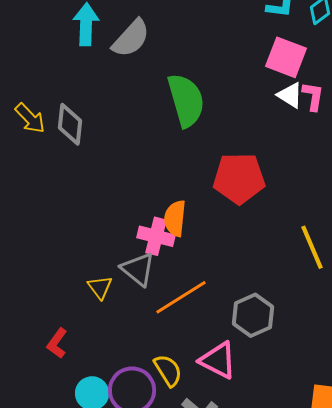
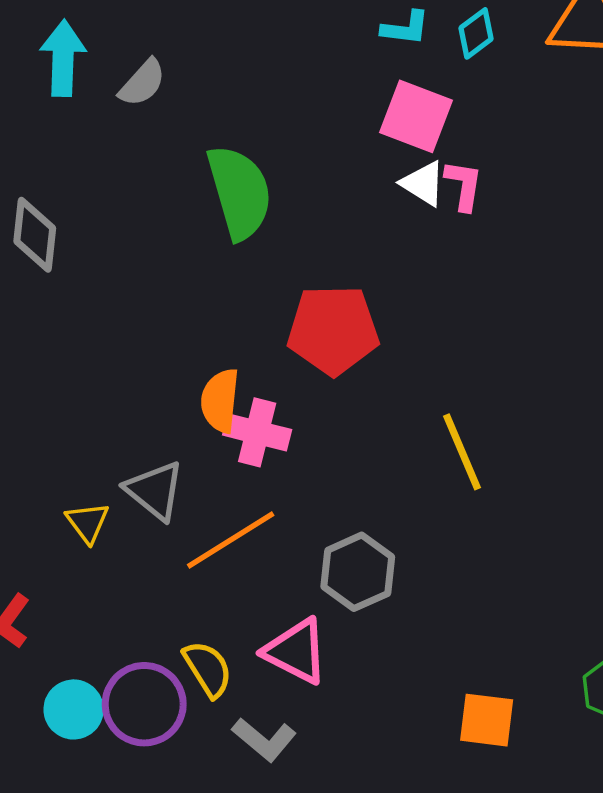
gray semicircle: (131, 38) -> (142, 83), size x0.7
pink cross: (156, 236) -> (257, 432), moved

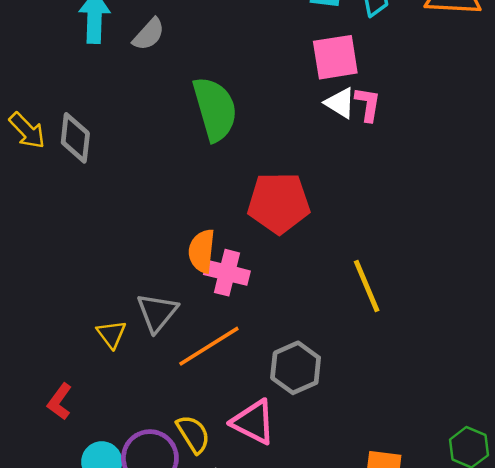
pink square: (416, 116) -> (335, 57), turned -30
gray triangle: (155, 491) -> (157, 312), turned 30

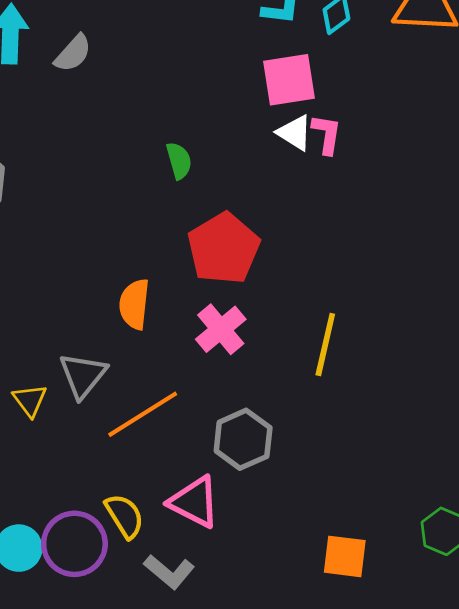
green semicircle: (215, 109) -> (179, 161), moved, size x0.5
red pentagon: (279, 203) -> (224, 248), turned -30
pink cross: (227, 273) -> (221, 329), moved, turned 36
yellow line: (367, 286) -> (325, 345), turned 36

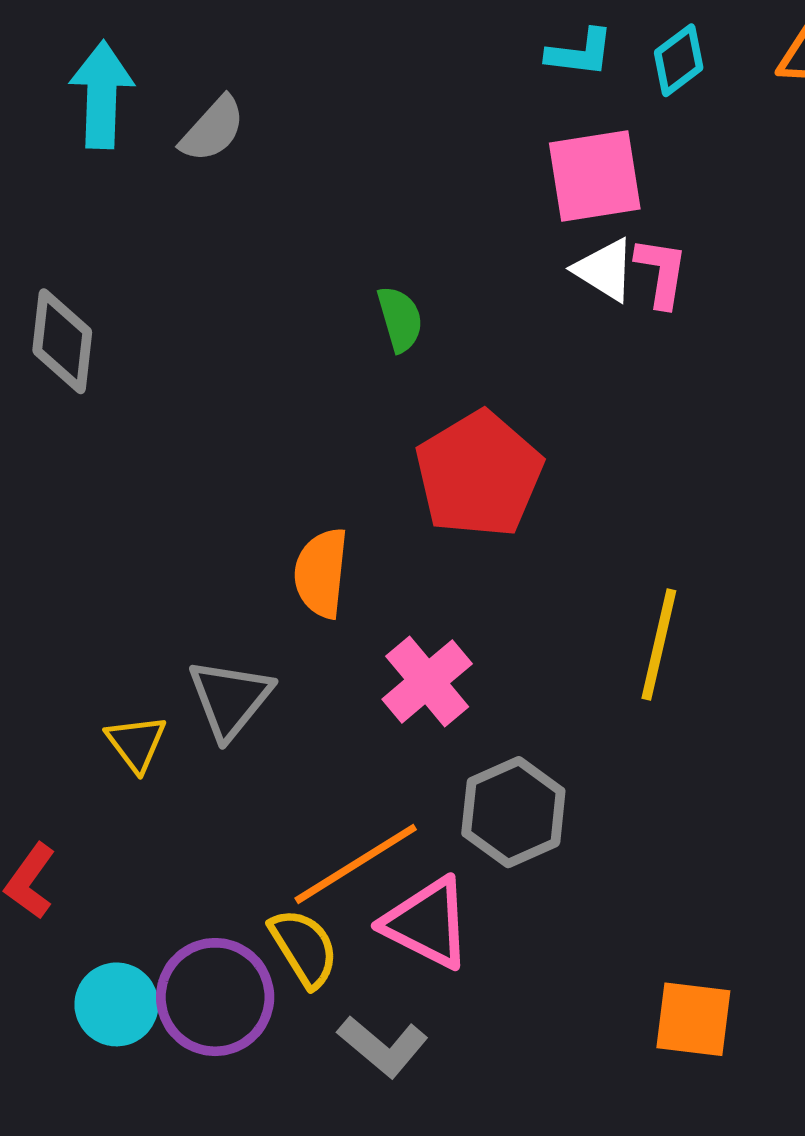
pink cross: (221, 329) -> (427, 681), moved
orange line: (143, 414) -> (356, 864), moved

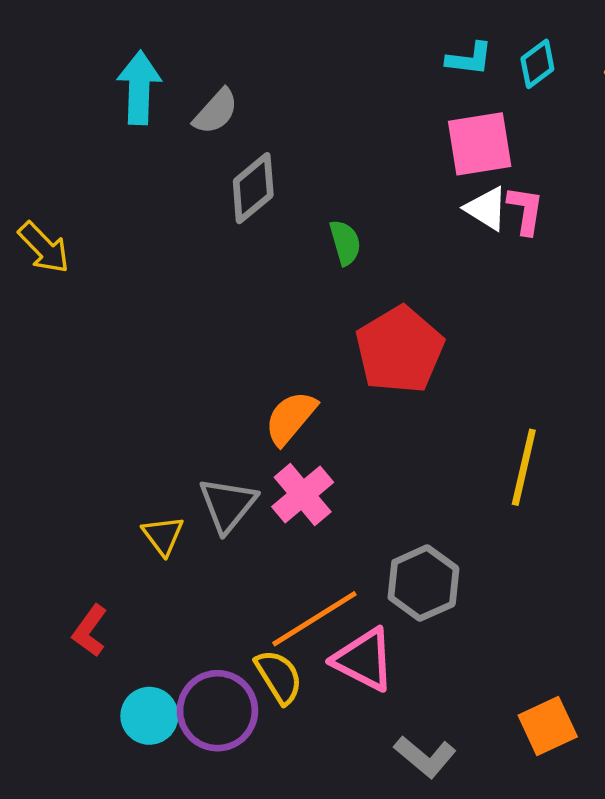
gray diamond: (62, 341) -> (253, 188), moved, turned 44
orange semicircle: (321, 573) -> (291, 418), turned 34
pink cross: (427, 681) -> (303, 494), moved
orange square: (693, 1019) -> (548, 726), turned -32
gray L-shape: (383, 1046) -> (425, 757), moved

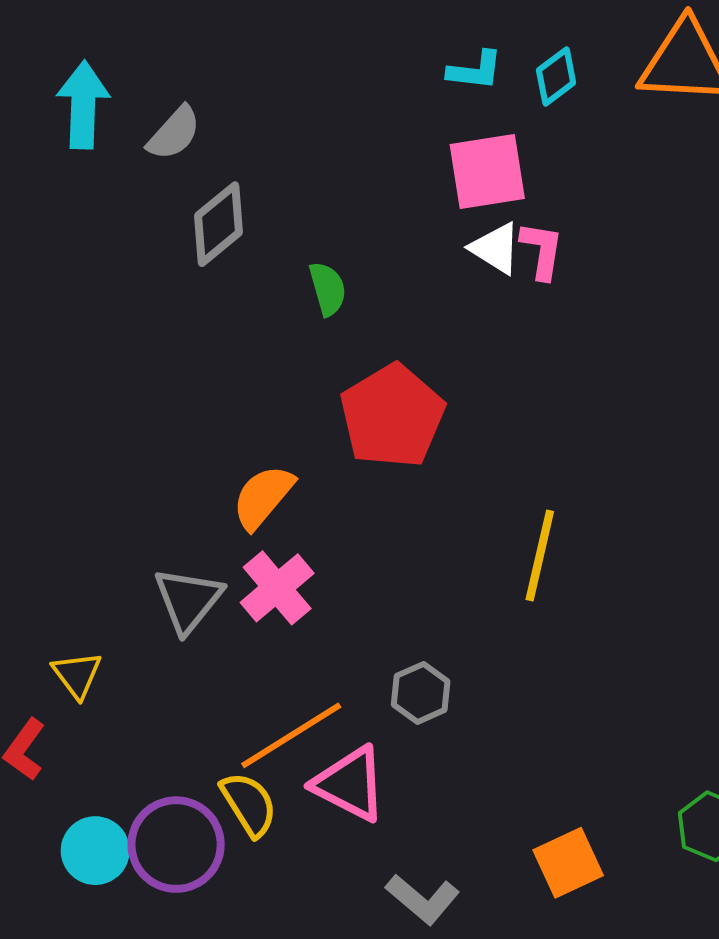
yellow triangle: (163, 535) -> (77, 675), moved
gray hexagon: (423, 583) -> (421, 693), size x0.7

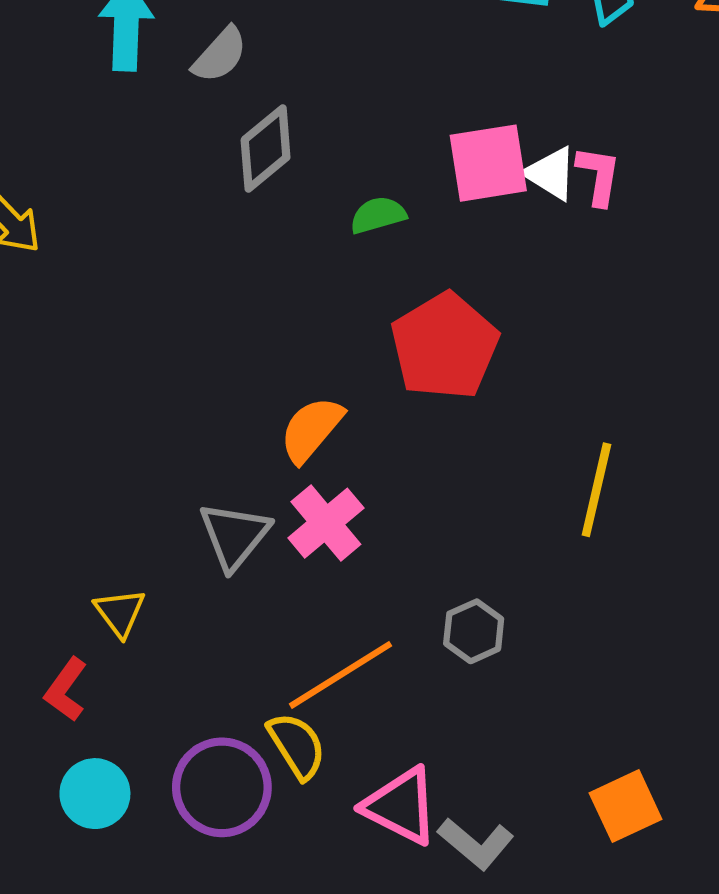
pink square: (487, 172) -> (488, 163), moved
green semicircle: (328, 289) -> (378, 215), turned -90
pink triangle: (350, 784) -> (401, 806), moved
cyan circle: (95, 851) -> (95, 794), moved

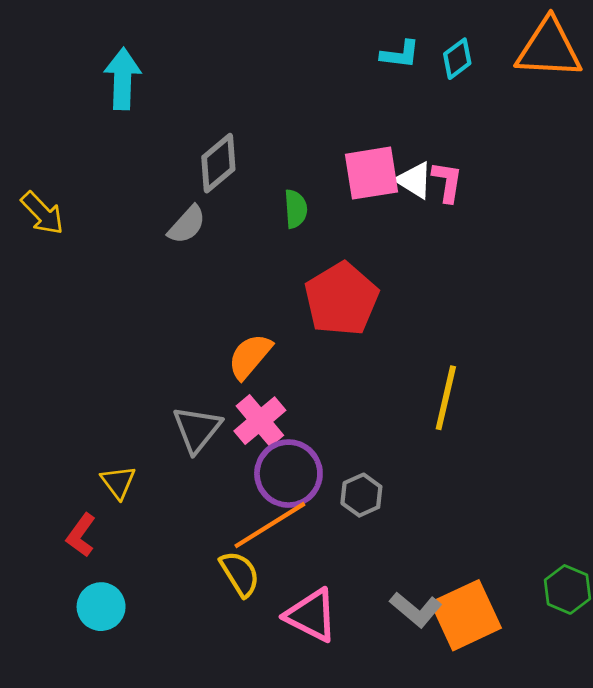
gray semicircle: (220, 55) -> (187, 225), moved
green semicircle: (378, 215) -> (296, 209), turned 102
purple circle: (222, 787) -> (288, 474), moved
orange square: (626, 806) -> (466, 615), size x1.4
gray L-shape: (476, 844) -> (416, 609), moved

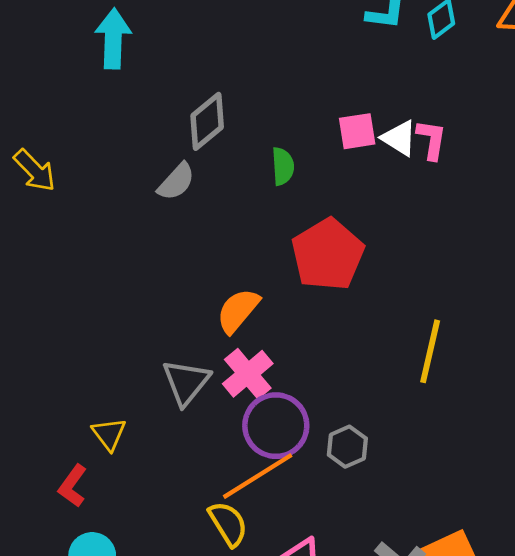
pink square: (371, 173) -> (357, 131), size x0.7

